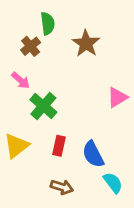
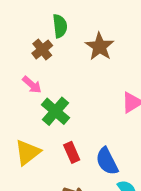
red rectangle: (59, 146) -> (72, 152), turned -36

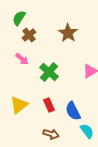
green semicircle: (60, 26) -> (19, 18), moved, turned -140
green cross: (55, 111) -> (49, 72), moved

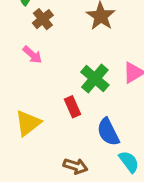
green cross: (49, 72) -> (95, 79), moved
red rectangle: (49, 105) -> (73, 107), moved

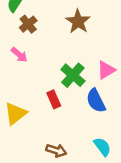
blue semicircle: (108, 132) -> (96, 101), moved

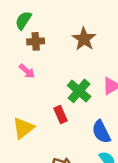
brown cross: (28, 24) -> (36, 41), turned 35
blue semicircle: (96, 101) -> (101, 132), moved

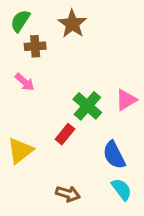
brown star: (84, 39) -> (72, 24), moved
red rectangle: (60, 114) -> (65, 134), turned 63

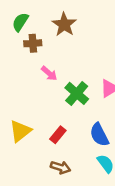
pink arrow: (25, 82) -> (49, 73), moved
red rectangle: (65, 134) -> (58, 135), moved

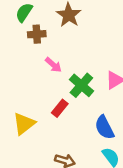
red rectangle: (58, 135) -> (60, 108), moved

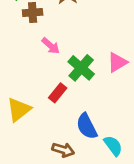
blue semicircle: (104, 127) -> (87, 126), moved

